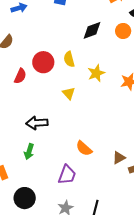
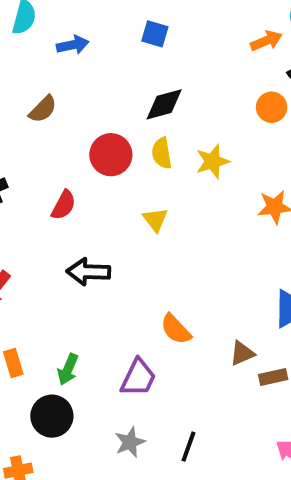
black diamond: (92, 30) -> (164, 104), moved
yellow star: (96, 73) -> (212, 161), moved
red semicircle: (20, 76) -> (64, 205), moved
green arrow: (29, 152) -> (68, 369), moved

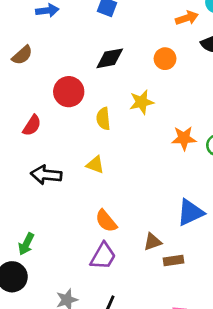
orange circle: (272, 107) -> (165, 59), moved
yellow semicircle: (162, 153) -> (103, 119), moved
yellow triangle: (155, 220) -> (95, 165), moved, turned -36
purple trapezoid: (138, 378) -> (103, 256), moved

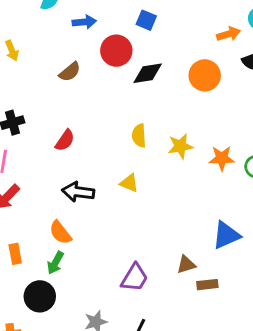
brown semicircle: (22, 55) -> (70, 72), moved
orange circle: (165, 59) -> (205, 75), size x1.4
red circle: (69, 92) -> (116, 51), moved
yellow star: (142, 102) -> (180, 146), moved
orange semicircle: (106, 221) -> (60, 233), moved

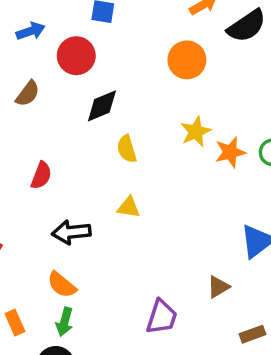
black diamond: (148, 73) -> (102, 106), moved
yellow star: (180, 146) -> (196, 132), moved
brown rectangle: (207, 285) -> (253, 334), moved

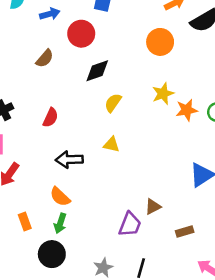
yellow semicircle: (127, 149) -> (113, 103), turned 48
brown triangle: (218, 287) -> (153, 207), moved
brown rectangle: (253, 334) -> (185, 232), moved

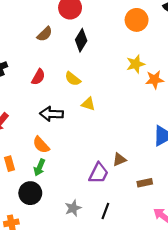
brown semicircle: (45, 58) -> (45, 34), moved
black diamond: (97, 71) -> (81, 40), turned -45
yellow semicircle: (113, 103) -> (73, 79), moved, turned -91

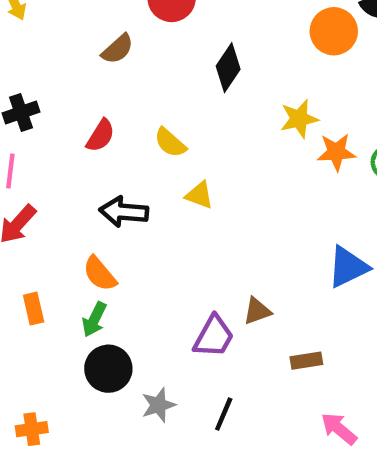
orange circle: (137, 20) -> (334, 31), moved
black diamond: (81, 40) -> (228, 68), moved
black circle: (30, 193) -> (108, 369), moved

